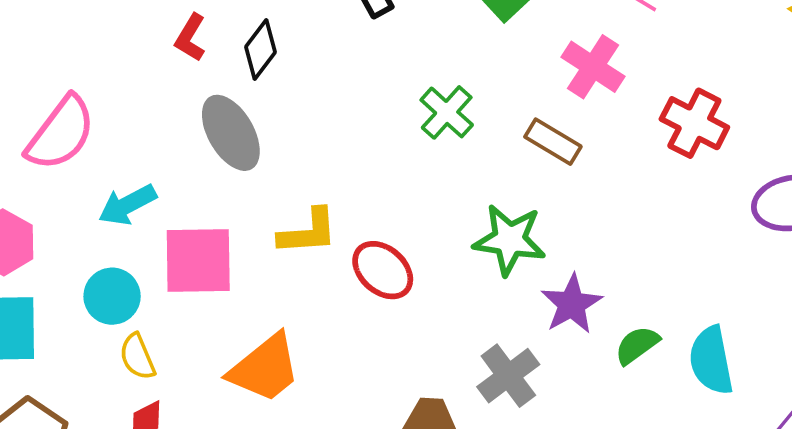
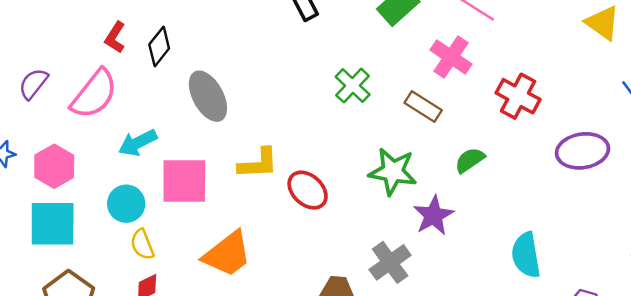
red L-shape: (190, 38) -> (115, 37), moved
black diamond: (260, 49) -> (159, 47), moved
green semicircle: (637, 345) -> (470, 160), moved

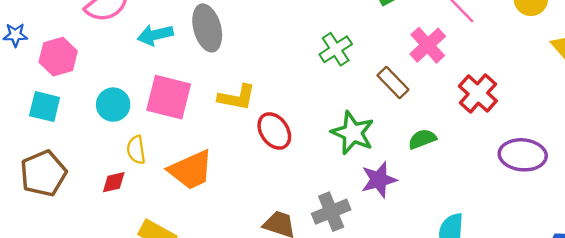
cyan arrow: (138, 143) -> (155, 35), moved
cyan square: (53, 224) -> (45, 107), size x0.7
yellow semicircle: (142, 244) -> (136, 150), moved

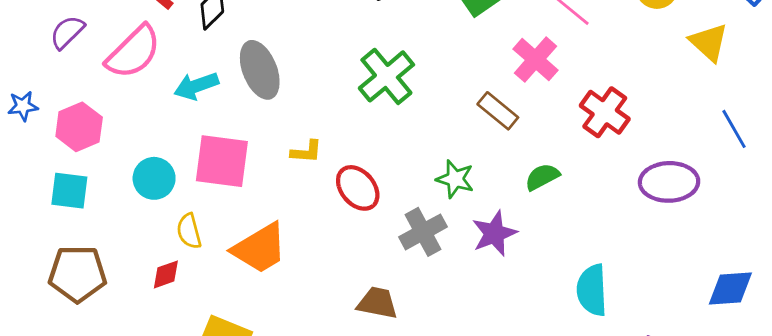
green cross: (336, 49) -> (386, 76), moved, size x1.4
yellow L-shape: (237, 97) -> (306, 152), size x0.7
green star: (353, 133) -> (455, 179), size x0.7
brown pentagon: (43, 173) -> (77, 274), turned 30
gray cross: (331, 212) -> (423, 232), moved

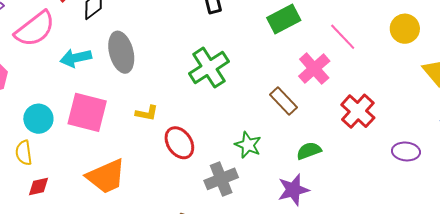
purple ellipse: (669, 182) -> (406, 151), moved, size x0.7
yellow semicircle: (189, 231) -> (24, 153), moved
purple star: (494, 233) -> (293, 190), moved

